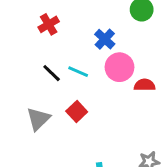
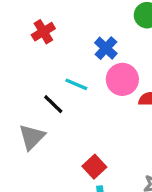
black line: (52, 73) -> (53, 104), moved
red square: (77, 111) -> (94, 167), moved

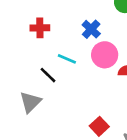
red cross: (43, 32) -> (40, 28), moved, turned 30
red square: (94, 167) -> (99, 126), moved

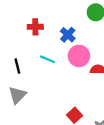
red cross: (40, 28) -> (35, 27), moved
black line: (48, 75) -> (17, 66), moved, turned 32

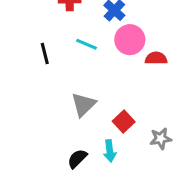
gray triangle: (17, 95) -> (83, 105), moved

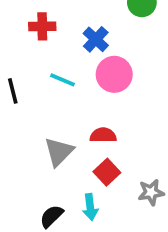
red semicircle: (156, 58) -> (103, 135), moved

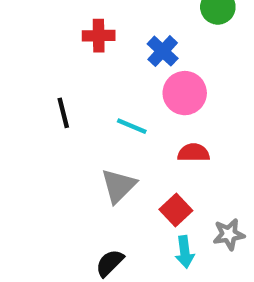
cyan line: (63, 80) -> (132, 126), moved
red semicircle: (103, 135) -> (194, 153), moved
cyan arrow: (90, 207) -> (185, 252), moved

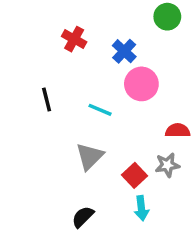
red cross: (99, 36) -> (74, 39), turned 30
red semicircle: (194, 153) -> (178, 131), moved
gray star: (229, 234) -> (167, 165), moved

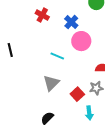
black line: (47, 99) -> (10, 50), moved
cyan arrow: (141, 208) -> (89, 113), moved

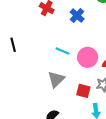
pink circle: (81, 41) -> (88, 57), moved
red square: (77, 94) -> (83, 91), turned -32

